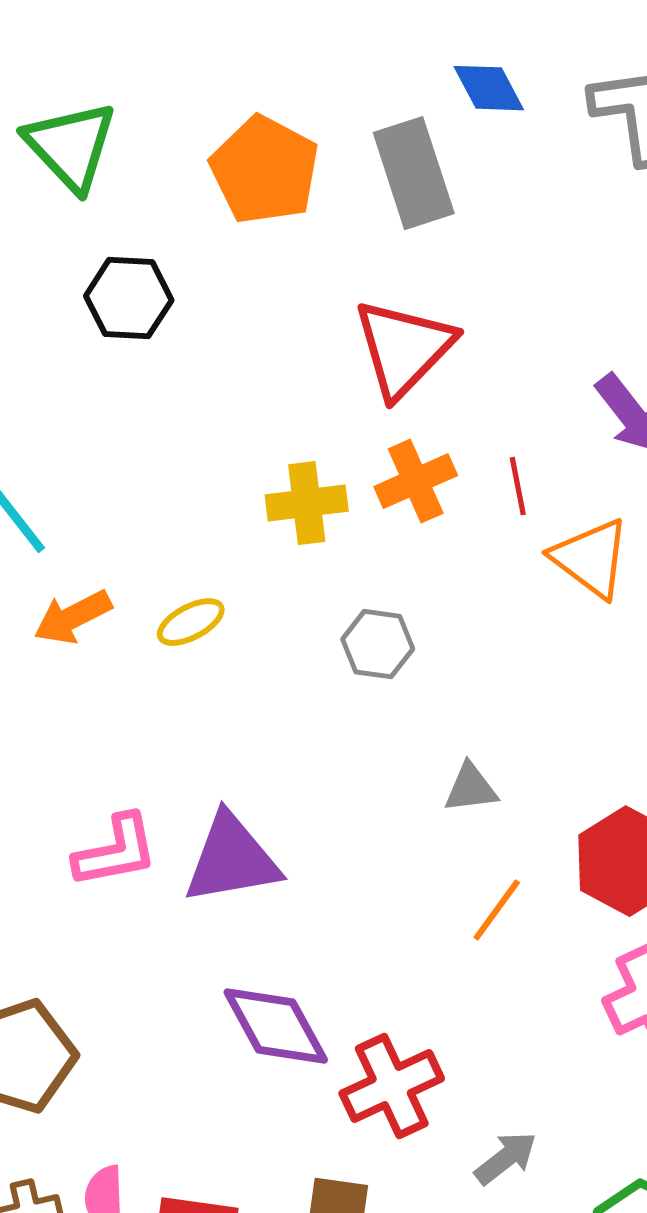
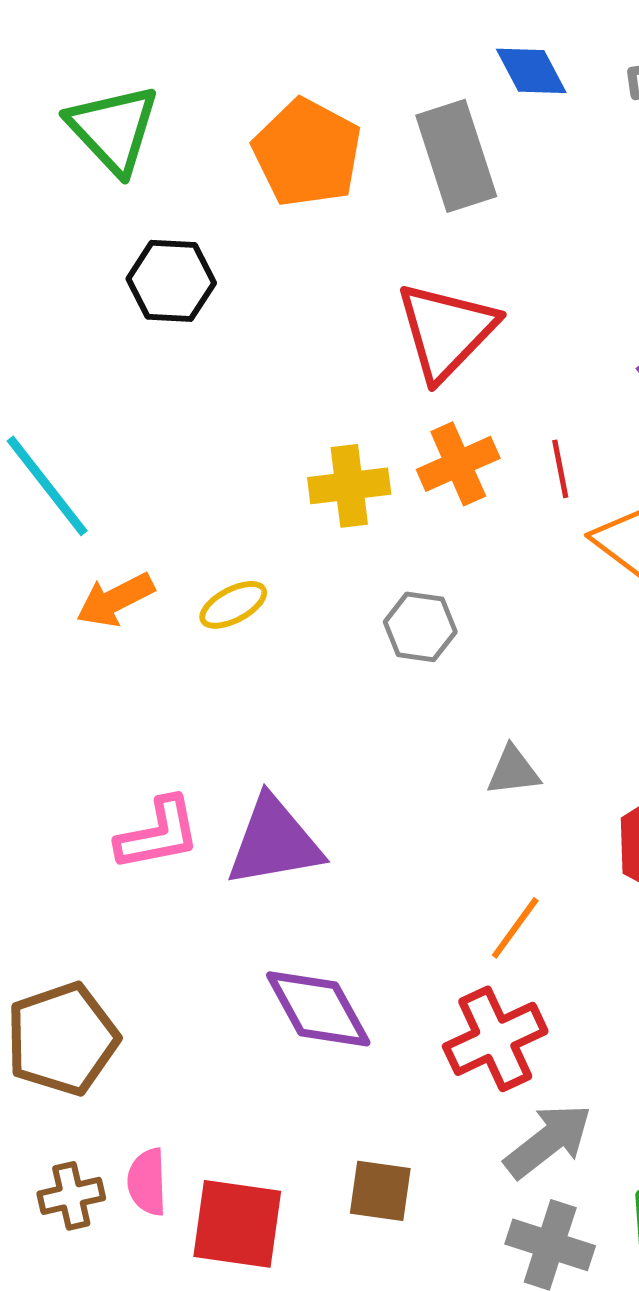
orange line: (497, 910) -> (515, 928), moved
red cross: (392, 1086) -> (495, 1039), moved
gray arrow: (506, 1158) -> (548, 1141), size x1.4

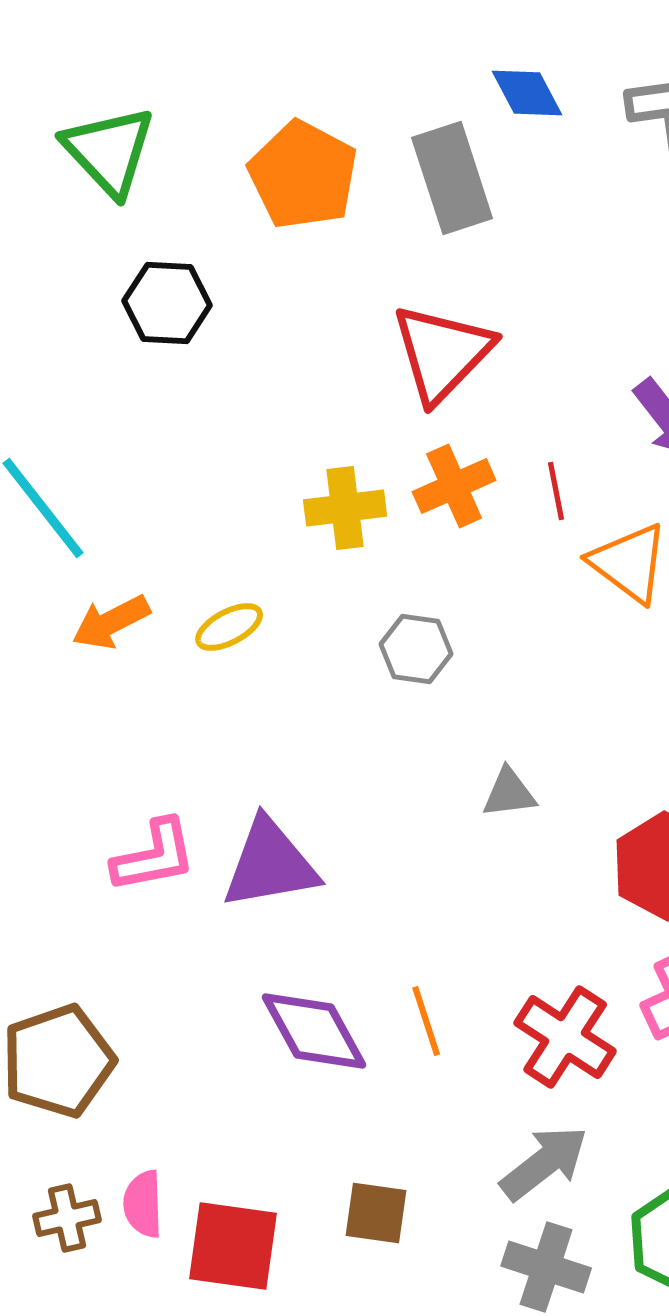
orange line: (515, 928) -> (426, 1021), moved, turned -54
red cross: (495, 1039) -> (565, 1037), moved, turned -32

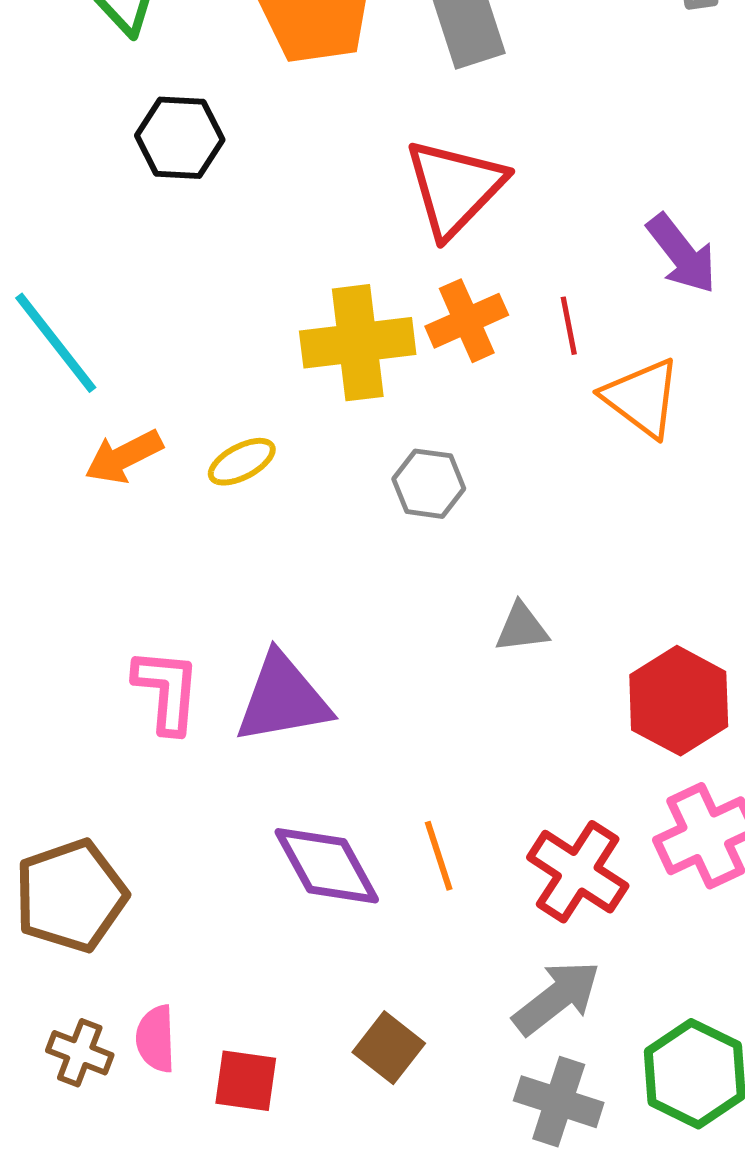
yellow cross: (345, 508) -> (358, 343), size x1.4
pink L-shape: (154, 856) -> (167, 691), turned -74
brown square: (376, 1213) -> (389, 1048), turned 30
brown cross: (67, 1218) -> (80, 1053), turned 34
red square: (233, 1246) -> (246, 1081), size x0.7

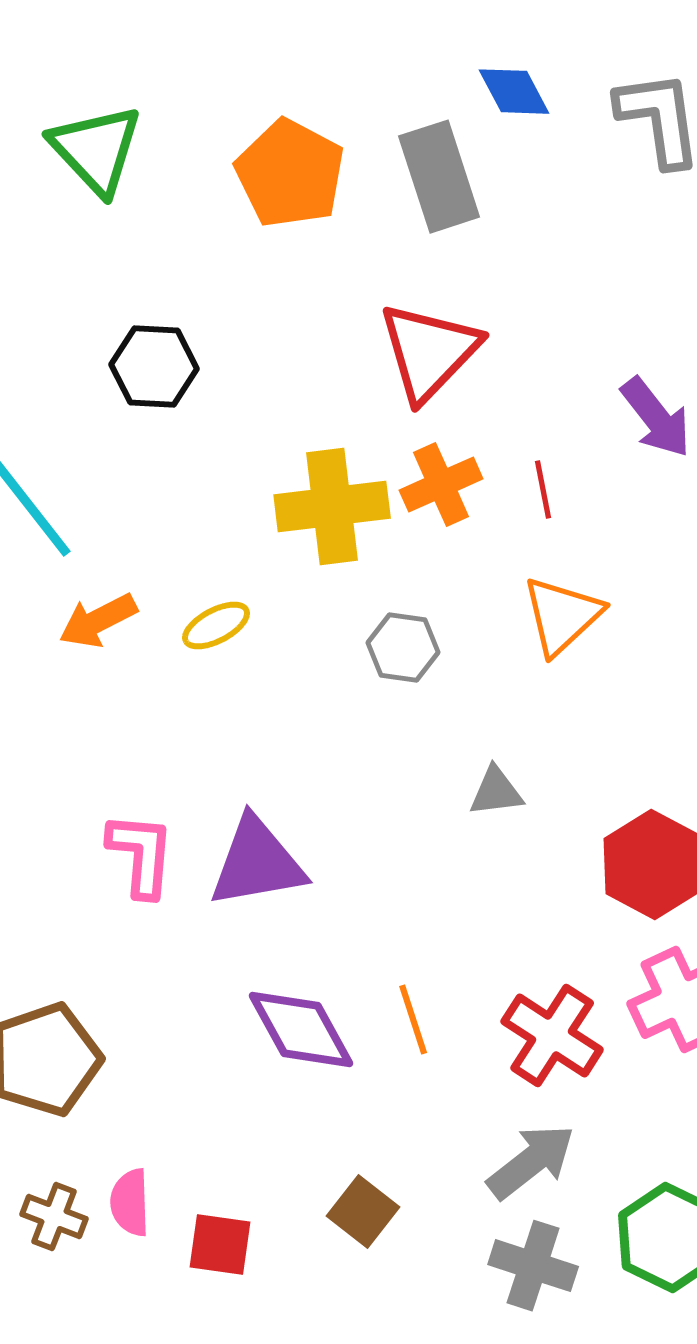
black hexagon: (180, 138) -> (154, 367), moved
orange triangle: (642, 398) -> (562, 616), moved, turned 40

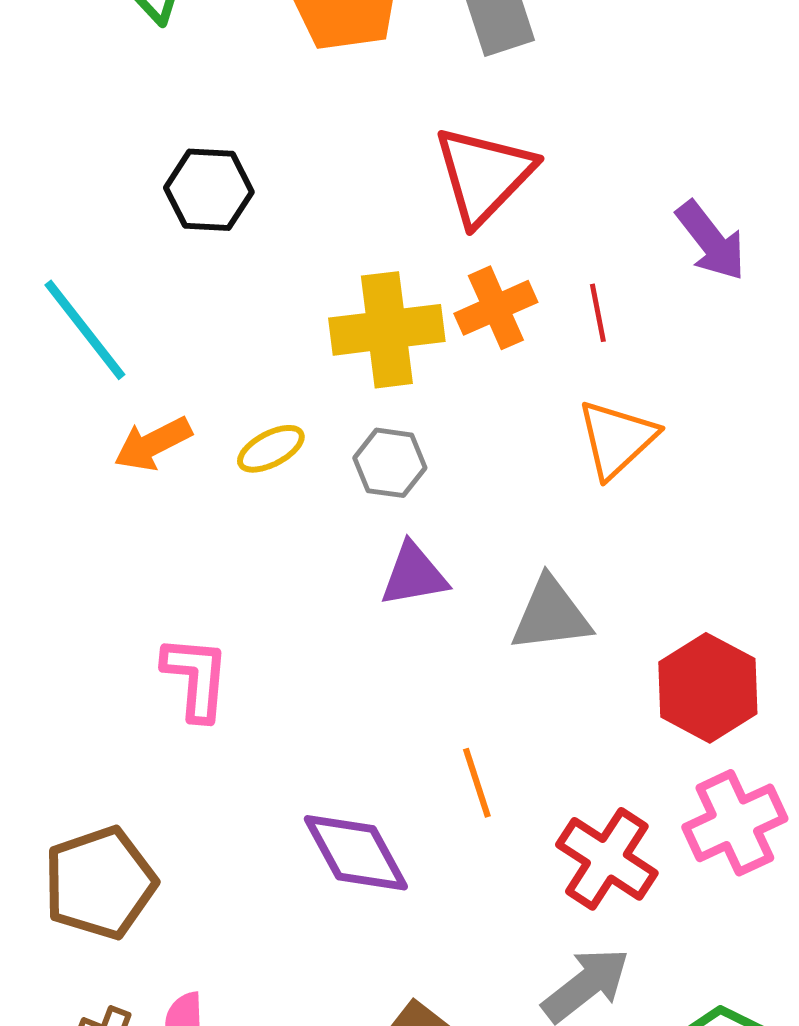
gray hexagon: (403, 648) -> (390, 463), moved
gray triangle: (496, 792) -> (551, 615), size x1.5
purple triangle: (257, 863) -> (414, 575), moved, size x0.7
orange line: (413, 1020) -> (477, 783), moved

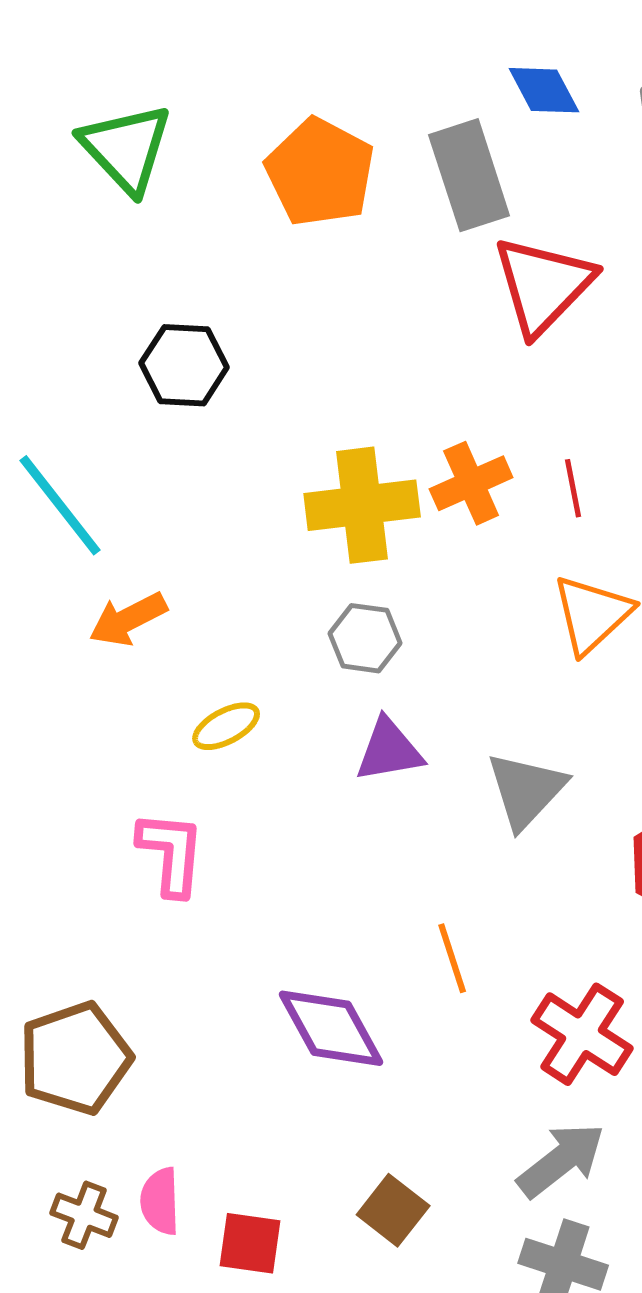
red triangle: (484, 175) -> (543, 285), moved
yellow ellipse: (271, 449) -> (226, 726), moved
gray triangle: (551, 615) -> (526, 790), turned -40

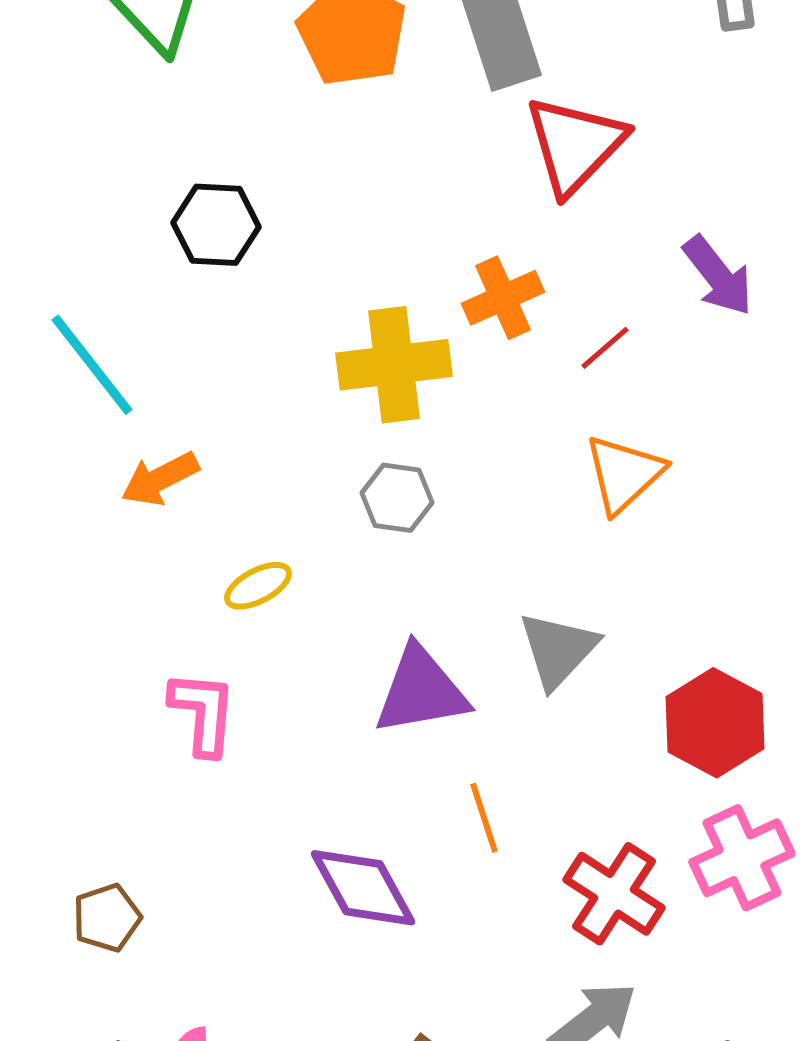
orange cross: (471, 483) -> (503, 298), moved
red line: (573, 488) -> (605, 348), turned 60
purple triangle: (389, 750) -> (421, 691), moved, size x1.4
brown pentagon: (75, 1058) -> (107, 918), size x0.6

